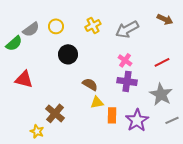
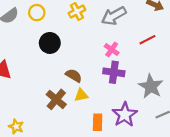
red line: (162, 62) -> (147, 40), moved
brown cross: (55, 113) -> (56, 99), moved
orange rectangle: (112, 115) -> (98, 122), moved

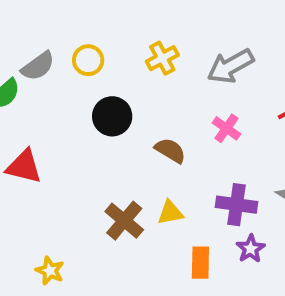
purple cross: (114, 72) -> (236, 205), moved
brown semicircle: (74, 76) -> (170, 150), moved
purple star: (125, 115) -> (251, 249), size x0.6

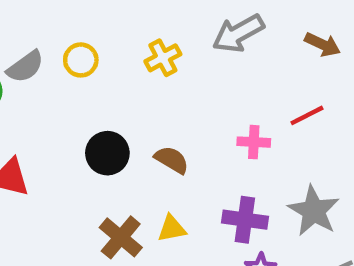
gray arrow: (230, 66) -> (238, 33), moved
black circle: (112, 116) -> (107, 153), moved
pink cross: (226, 128) -> (254, 142), moved, turned -32

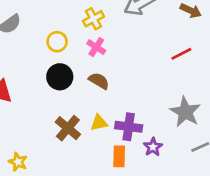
yellow circle: (81, 60) -> (57, 42), moved
pink cross: (254, 142) -> (96, 47), moved, turned 30
purple cross: (245, 220) -> (129, 127), moved

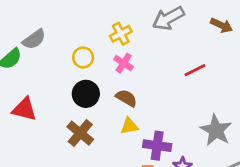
red line: (181, 54) -> (195, 70), moved
yellow triangle: (99, 123) -> (129, 126), moved
brown cross: (68, 128) -> (80, 133), moved

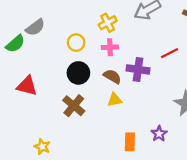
pink cross: (124, 63) -> (110, 47), turned -35
purple cross: (157, 146) -> (138, 69), moved

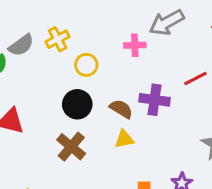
yellow cross: (108, 23) -> (58, 39), moved
yellow circle: (76, 43) -> (86, 65), moved
pink cross: (110, 47) -> (135, 45), moved

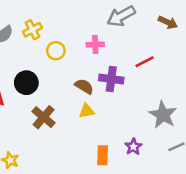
pink cross: (135, 45) -> (95, 45), moved
black circle: (77, 104) -> (26, 83), moved

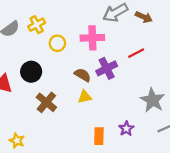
brown arrow: (168, 22) -> (144, 17), moved
pink cross: (95, 45) -> (92, 38), size x1.5
purple cross: (111, 79) -> (107, 68), turned -35

